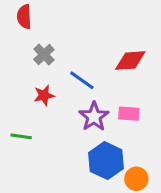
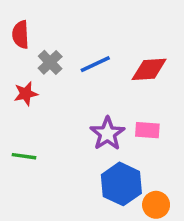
red semicircle: (24, 17) -> (21, 35), moved
blue line: (82, 80) -> (95, 64), moved, turned -60
red star: (44, 95) -> (26, 94), moved

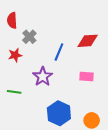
blue line: (95, 64) -> (59, 52), moved, turned -42
purple star: (107, 134) -> (43, 77), moved
blue hexagon: (121, 184) -> (59, 113), moved

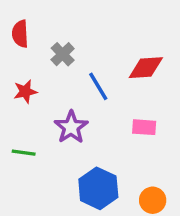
gray cross: (29, 37) -> (63, 54), moved
blue line: (59, 52) -> (98, 86), turned -54

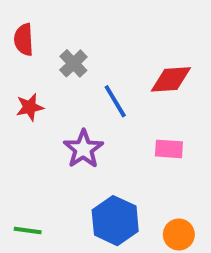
green line: (24, 153) -> (28, 231), moved

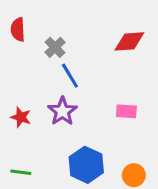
red diamond: (171, 79) -> (129, 41), moved
blue line: (115, 101) -> (70, 76), moved
red star: (30, 107) -> (21, 117), moved, turned 30

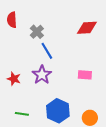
green line: (21, 172) -> (22, 114), moved

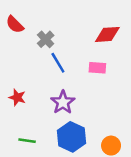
red semicircle: (12, 20) -> (15, 25), turned -42
purple star: (42, 75) -> (63, 102), moved
pink rectangle: (85, 75) -> (97, 68), moved

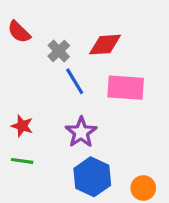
red diamond: (107, 34) -> (105, 45), moved
pink rectangle: (97, 68) -> (126, 88), size x1.6
green line: (27, 141) -> (22, 161), moved

